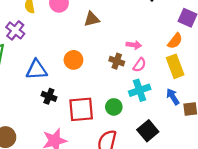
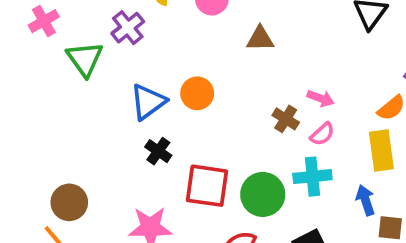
orange circle: (73, 60) -> (197, 93), moved
blue triangle: (37, 70) -> (148, 102), turned -45
green circle: (114, 107) -> (263, 194), size x1.5

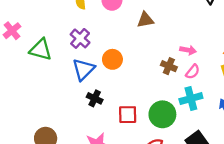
purple cross: (128, 28) -> (80, 38), moved
green triangle: (85, 59) -> (41, 50), turned -30
red square: (207, 186) -> (128, 115), size x0.7

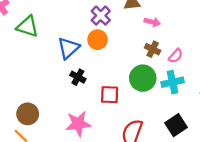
purple cross: (80, 38) -> (101, 16), moved
pink arrow: (188, 50) -> (152, 22), moved
green circle: (162, 114) -> (143, 78), moved

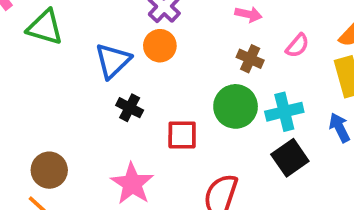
pink semicircle: (176, 56) -> (297, 46), moved
pink star: (78, 124) -> (132, 184), turned -30
black square: (176, 125) -> (290, 158), moved

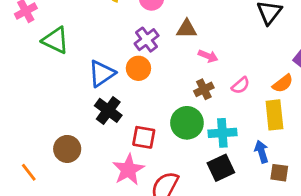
brown cross: (250, 59) -> (204, 89), turned 30
black cross: (130, 108) -> (108, 110), size x1.4
brown circle: (49, 170) -> (67, 149), moved
pink star: (132, 184) -> (128, 170), moved

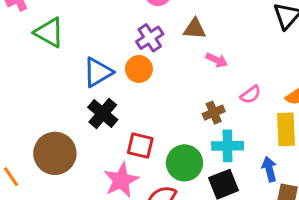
brown cross: (204, 89) -> (214, 113), moved
green circle: (187, 123) -> (184, 163), moved
brown circle: (67, 149) -> (55, 153), size x1.4

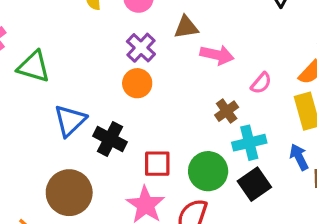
pink arrow: (217, 60) -> (217, 55), size x1.4
blue triangle: (98, 72) -> (70, 121), moved

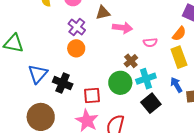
pink semicircle: (261, 83) -> (150, 42), turned 48
green circle: (208, 171) -> (120, 83), moved

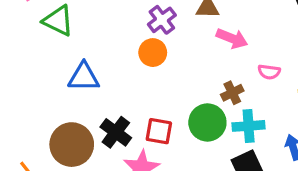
blue triangle: (38, 74) -> (84, 77), turned 35
black cross: (63, 83) -> (116, 132), moved

